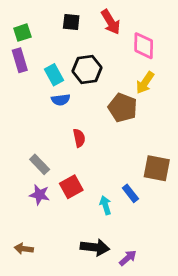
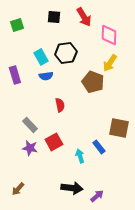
purple rectangle: (20, 60) -> (15, 75), moved
brown arrow: (24, 249) -> (18, 189), turned -56

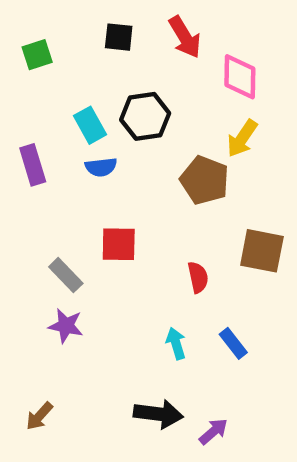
red semicircle: (60, 105) -> (198, 277), moved
brown square: (119, 128) -> (262, 251), moved
red square: (54, 142) -> (119, 244), moved, turned 30
blue rectangle: (99, 147) -> (233, 343), moved

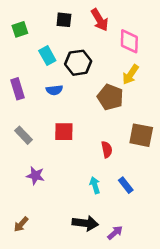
cyan rectangle: (90, 125) -> (47, 56), moved
gray rectangle: (66, 275) -> (23, 135), moved

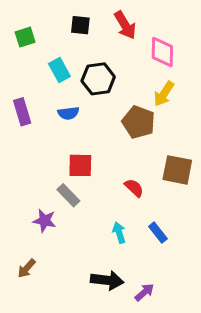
gray rectangle: (23, 135) -> (68, 195), moved
red semicircle: (107, 149) -> (134, 188), turned -35
brown arrow: (21, 224) -> (27, 268), moved

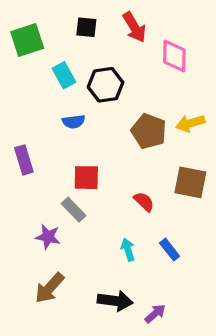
green square: (25, 37) -> (27, 40), size x1.5
yellow arrow: (164, 94) -> (190, 123), moved, turned 40
purple rectangle: (22, 112) -> (24, 160), moved
brown arrow: (27, 268) -> (50, 288), moved, size x1.5

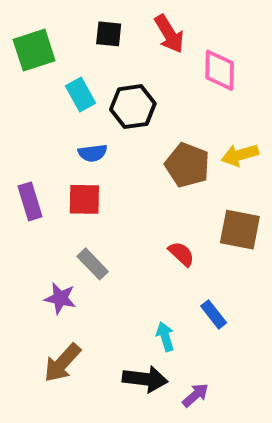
red square: (86, 178) -> (84, 199), moved
cyan arrow: (128, 250) -> (165, 337), moved

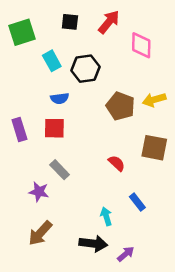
red arrow: (169, 34) -> (109, 22), turned -110

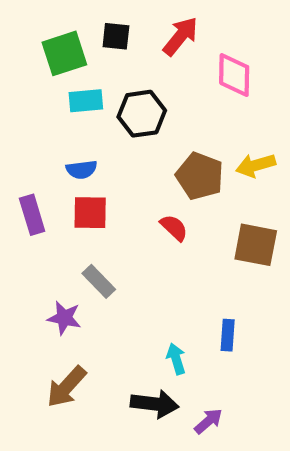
green square: (22, 32) -> (64, 53), moved
cyan rectangle: (52, 61) -> (86, 101), turned -66
blue semicircle: (60, 98) -> (82, 170), moved
red semicircle: (117, 163) -> (174, 228), moved
blue rectangle: (137, 202) -> (228, 335), turned 42

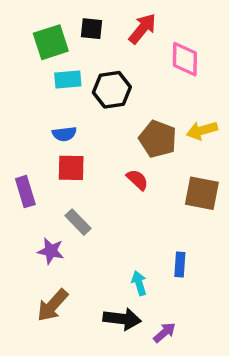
purple rectangle: (32, 215) -> (25, 192), moved

